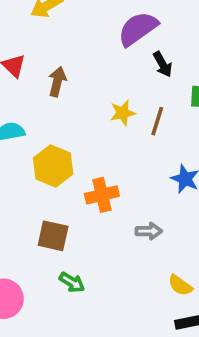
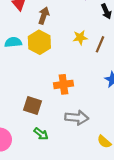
yellow hexagon: (53, 166) -> (39, 42), moved
gray arrow: (149, 231) -> (77, 118), moved, size x1.5

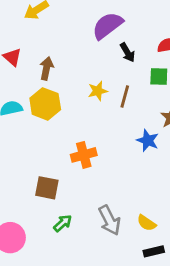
gray arrow: (77, 118) -> (110, 220), moved, turned 65
green arrow: (41, 134) -> (63, 223), turned -72

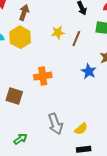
green arrow: (63, 223) -> (20, 139), moved
yellow semicircle: (147, 223) -> (81, 129), turned -80

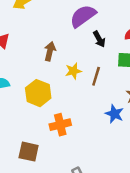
brown arrow: (24, 12) -> (50, 51), moved
yellow hexagon: (20, 37) -> (38, 93), moved

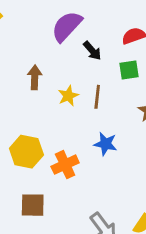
yellow hexagon: (38, 93) -> (26, 152), moved
blue star: (114, 114) -> (105, 144), moved

